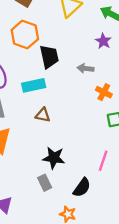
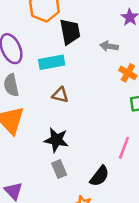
black star: (54, 158) -> (56, 140), moved

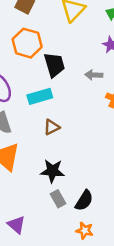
brown triangle: (60, 95) -> (52, 127), turned -35
black semicircle: (99, 176) -> (84, 201), moved

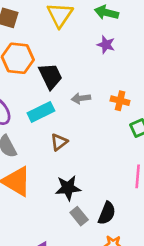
gray arrow: (94, 75) -> (81, 98), moved

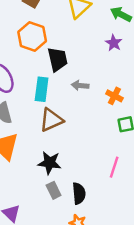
cyan rectangle: (41, 112) -> (42, 89), turned -70
brown triangle: (59, 142) -> (51, 120), size x1.5
black semicircle: (107, 213) -> (79, 193), turned -40

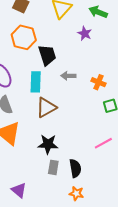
purple star: (114, 43) -> (85, 33), moved
pink line: (114, 167) -> (103, 143), turned 48
gray rectangle: (54, 190) -> (53, 167), turned 40

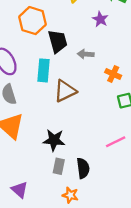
gray arrow: (68, 76) -> (86, 54), moved
brown triangle: (46, 107) -> (65, 91), moved
orange star: (76, 193) -> (70, 195), moved

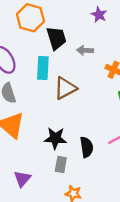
black semicircle: (83, 168) -> (87, 147), moved
purple triangle: (19, 190) -> (22, 179), moved, turned 30

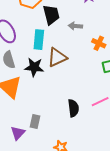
black star: (55, 138) -> (34, 67), moved
gray rectangle: (61, 164) -> (35, 122), moved

